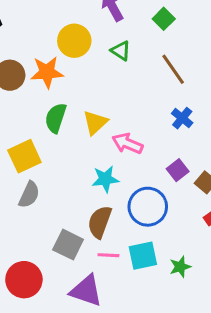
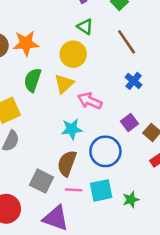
yellow circle: (74, 41) -> (73, 54), moved

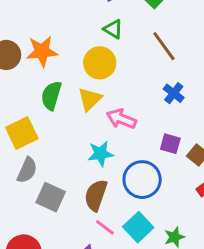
purple square: (130, 122) -> (170, 144), turned -35
gray square: (42, 181) -> (51, 197), moved
pink line: (74, 190) -> (105, 227), turned 35
cyan square: (101, 190) -> (138, 227), turned -30

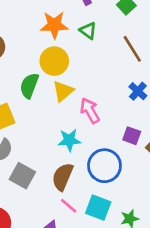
orange star: (42, 51) -> (54, 25), moved
yellow circle: (100, 63) -> (54, 61), moved
pink arrow: (121, 119) -> (90, 111), turned 35
cyan square: (138, 227) -> (98, 208), turned -30

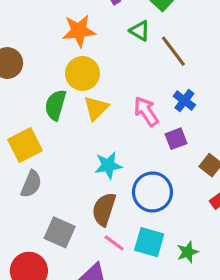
green triangle: (88, 31) -> (140, 31), moved
pink arrow: (90, 111) -> (146, 111), moved
purple square: (132, 136) -> (176, 139), moved, turned -36
gray square: (22, 176) -> (60, 232), moved

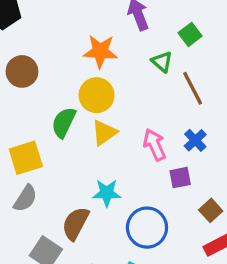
brown semicircle: (104, 209) -> (75, 223), moved

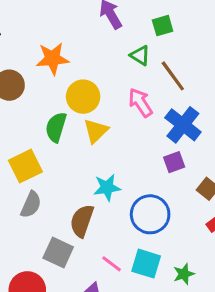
green square: (190, 34) -> (163, 26), turned 30
orange star: (100, 51) -> (53, 59), moved
blue cross: (195, 140) -> (183, 125), size x1.6
pink arrow: (155, 145) -> (140, 103), moved

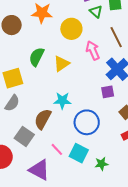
green triangle: (140, 55) -> (96, 12), moved
yellow circle: (83, 97) -> (71, 29), moved

